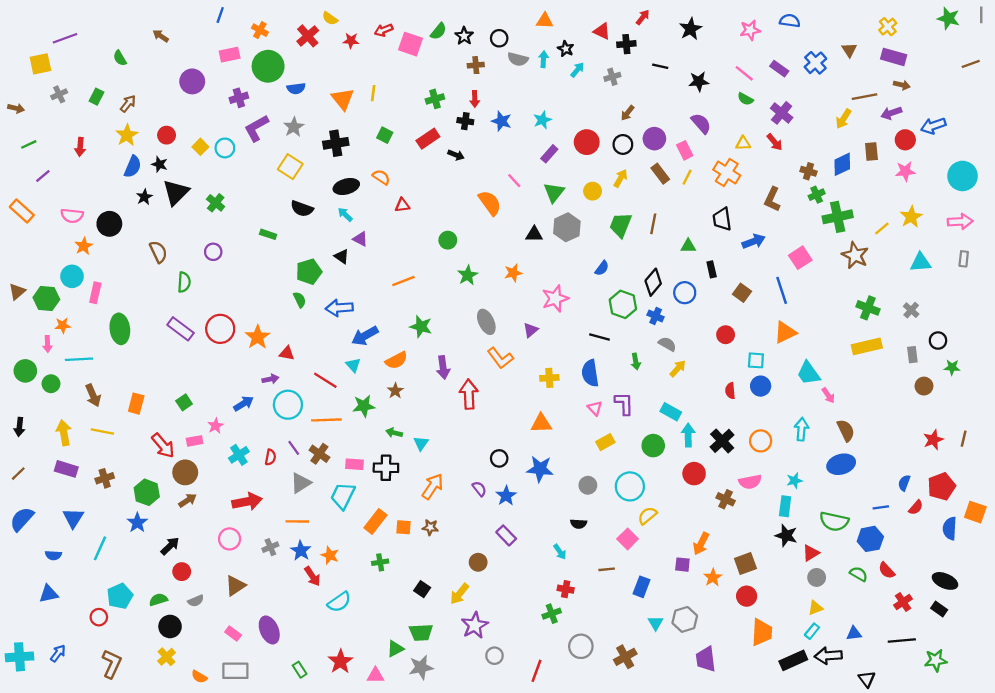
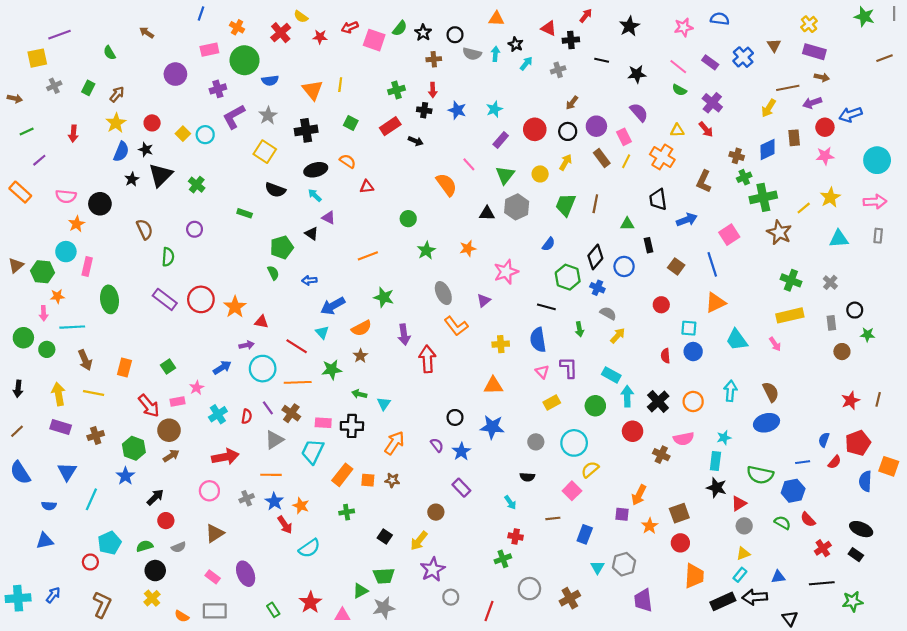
blue arrow: (339, 308) -> (309, 280), size x0.6
pink arrow: (828, 395) -> (775, 344), moved
blue semicircle: (22, 519) -> (20, 473), turned -75

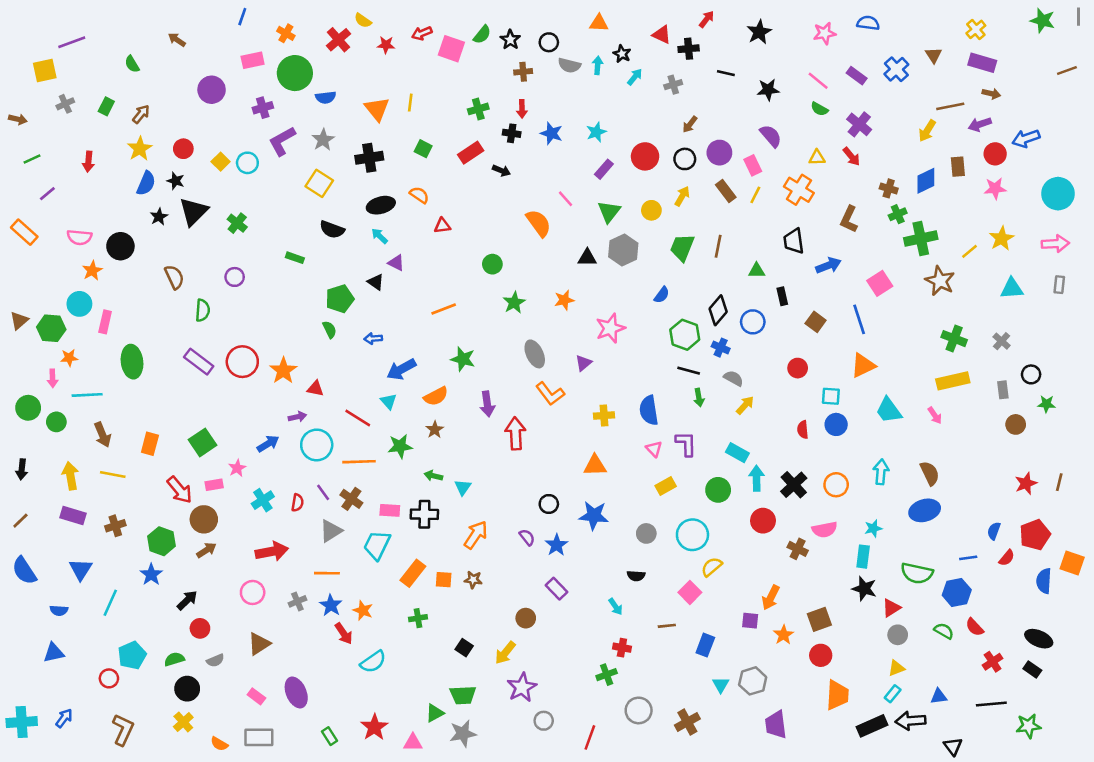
black line: (546, 307) -> (689, 371), moved
green square: (168, 366) -> (203, 442), size x1.5

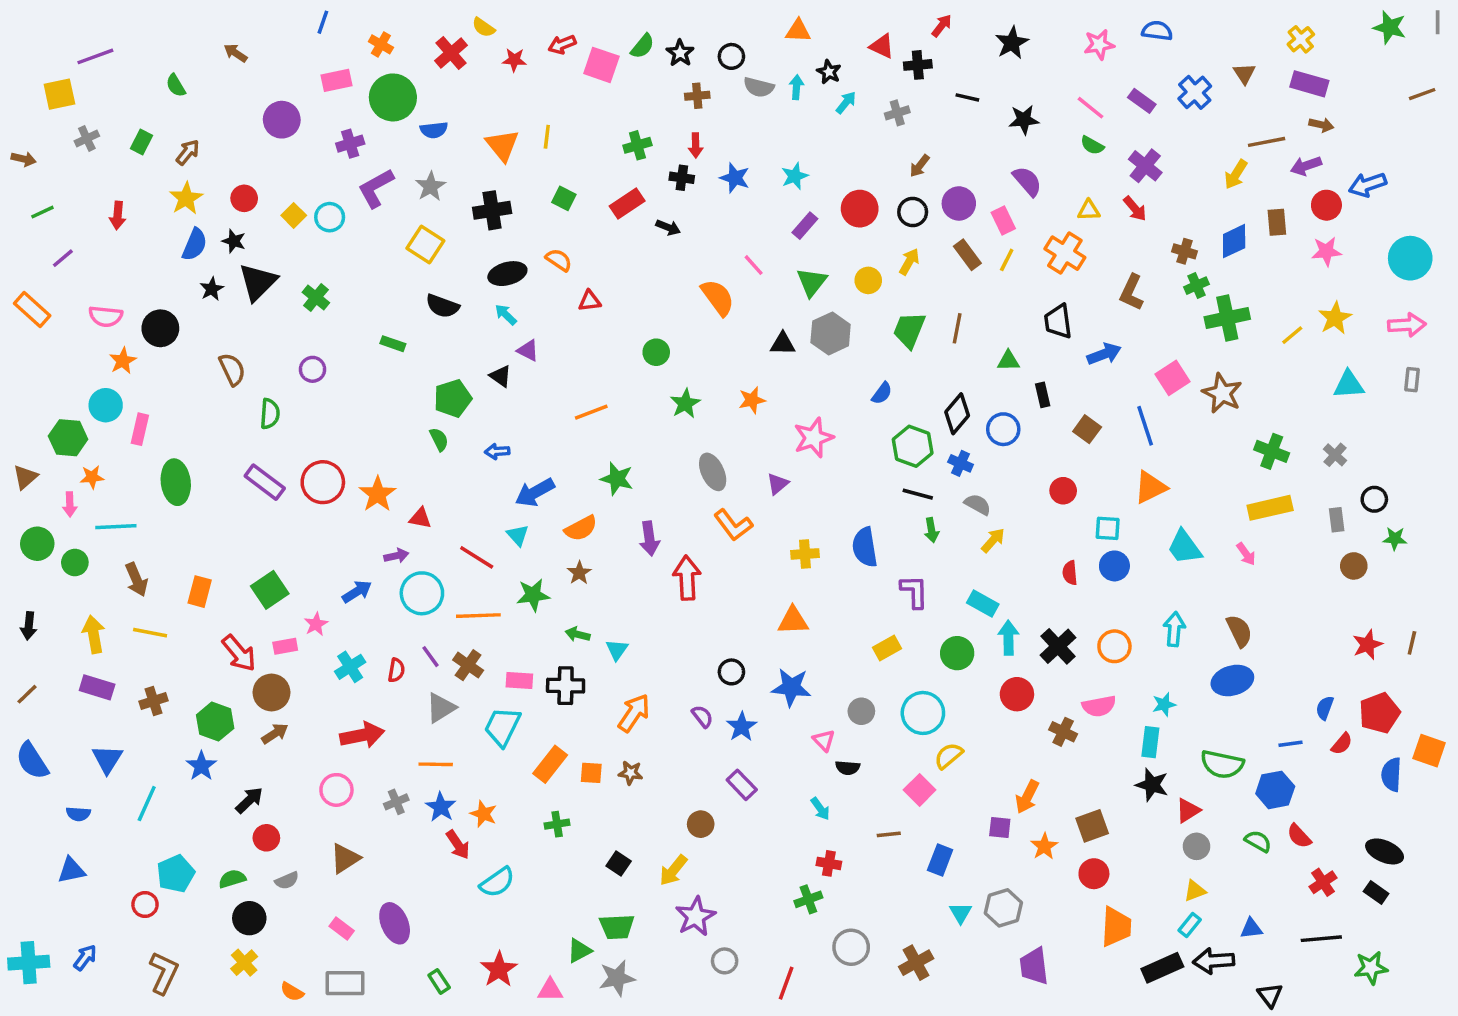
brown star: (940, 281) -> (1222, 393), moved
brown triangle: (19, 321) -> (25, 477), moved
pink triangle: (654, 449) -> (824, 740), moved

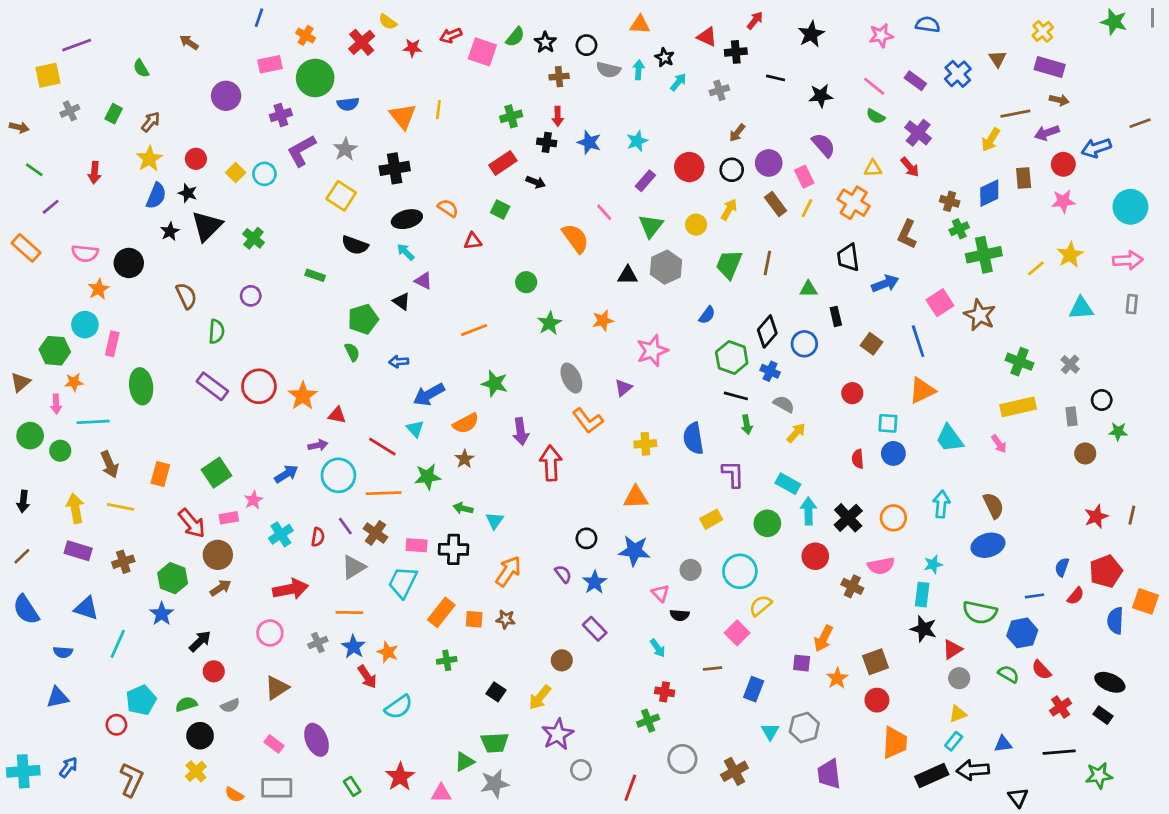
brown line: (1422, 94) -> (1140, 123), moved
green square: (564, 198) -> (500, 210), moved
green line: (42, 212) -> (34, 170), turned 60
blue triangle: (107, 759) -> (86, 608), turned -44

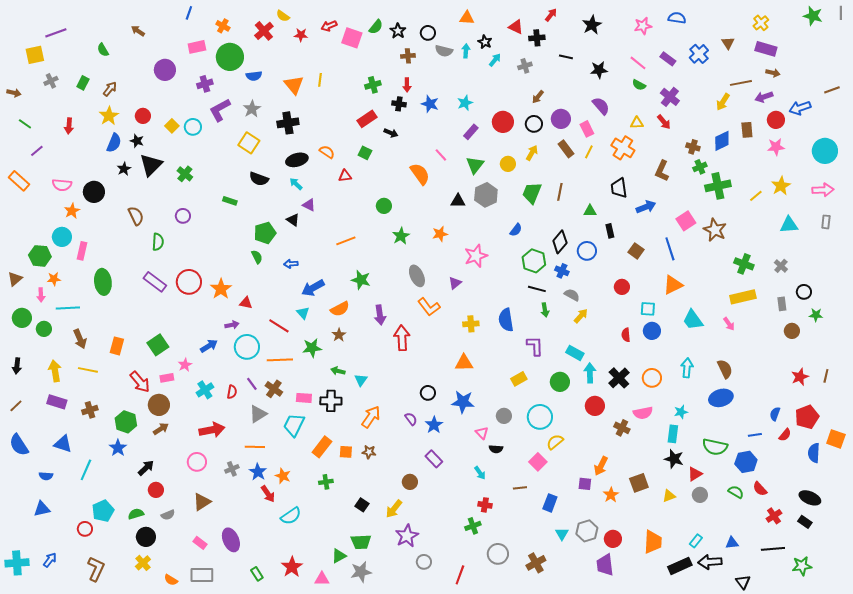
red circle: (877, 700) -> (613, 539), moved
yellow triangle: (958, 714) -> (669, 496), moved

